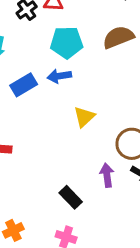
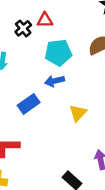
blue rectangle: (24, 85) -> (29, 104), moved

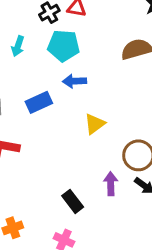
cyan pentagon: (58, 53) -> (64, 46), moved

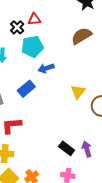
yellow triangle: (95, 124) -> (78, 92), moved
purple arrow: (111, 184) -> (87, 149), moved

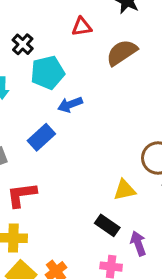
red triangle: (34, 19) -> (82, 27), moved
yellow triangle: (78, 92) -> (125, 190), moved, turned 42
purple arrow: (87, 149) -> (138, 243), moved

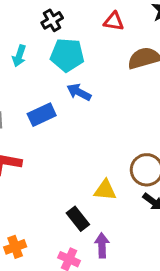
blue arrow: (70, 105) -> (79, 92), turned 30

